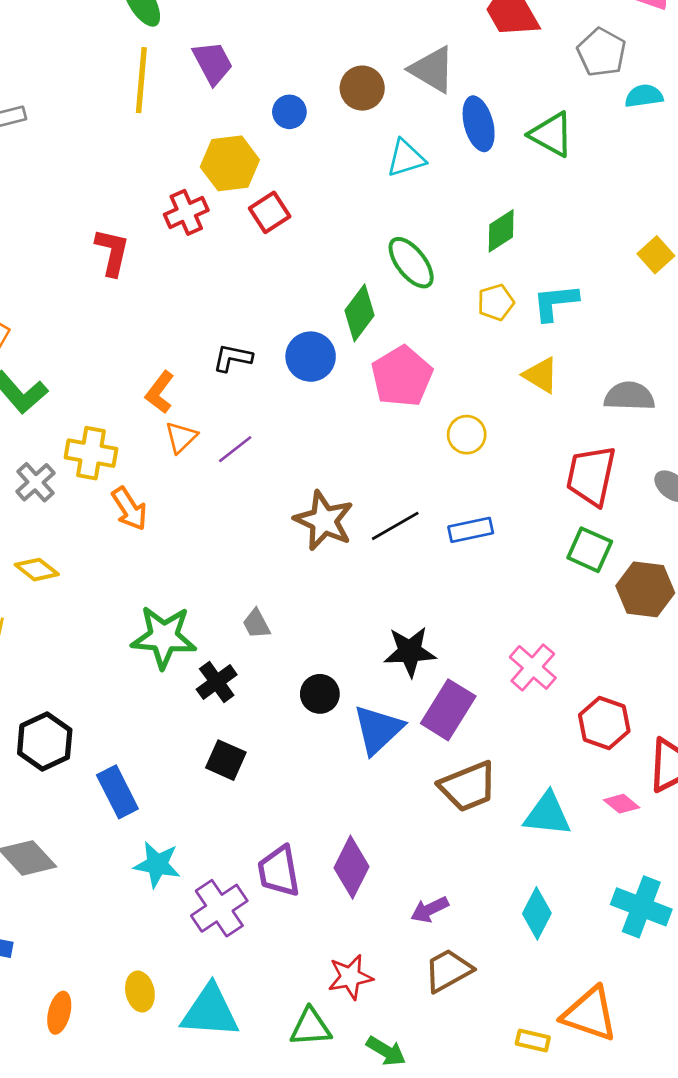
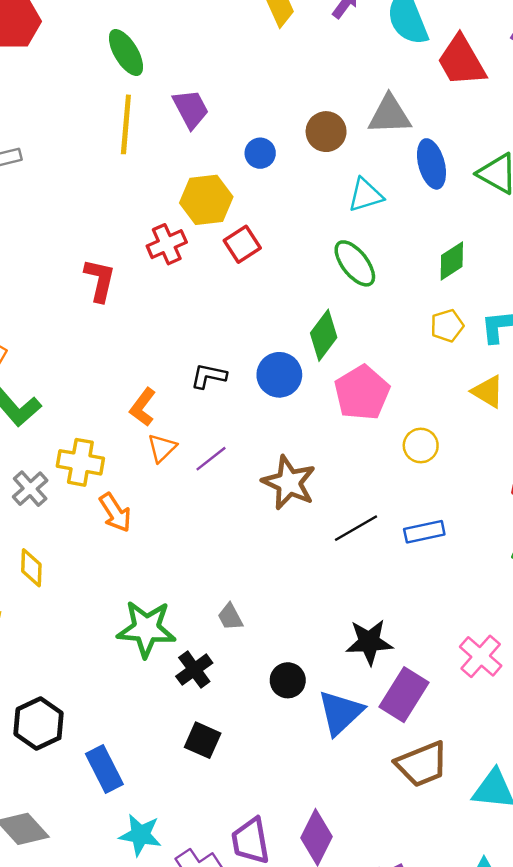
gray triangle: (432, 70) -> (390, 115), turned -33
green ellipse: (411, 263) -> (355, 263), moved
brown star: (324, 521) -> (289, 483), moved
yellow diamond: (37, 570) -> (31, 568), turned 54

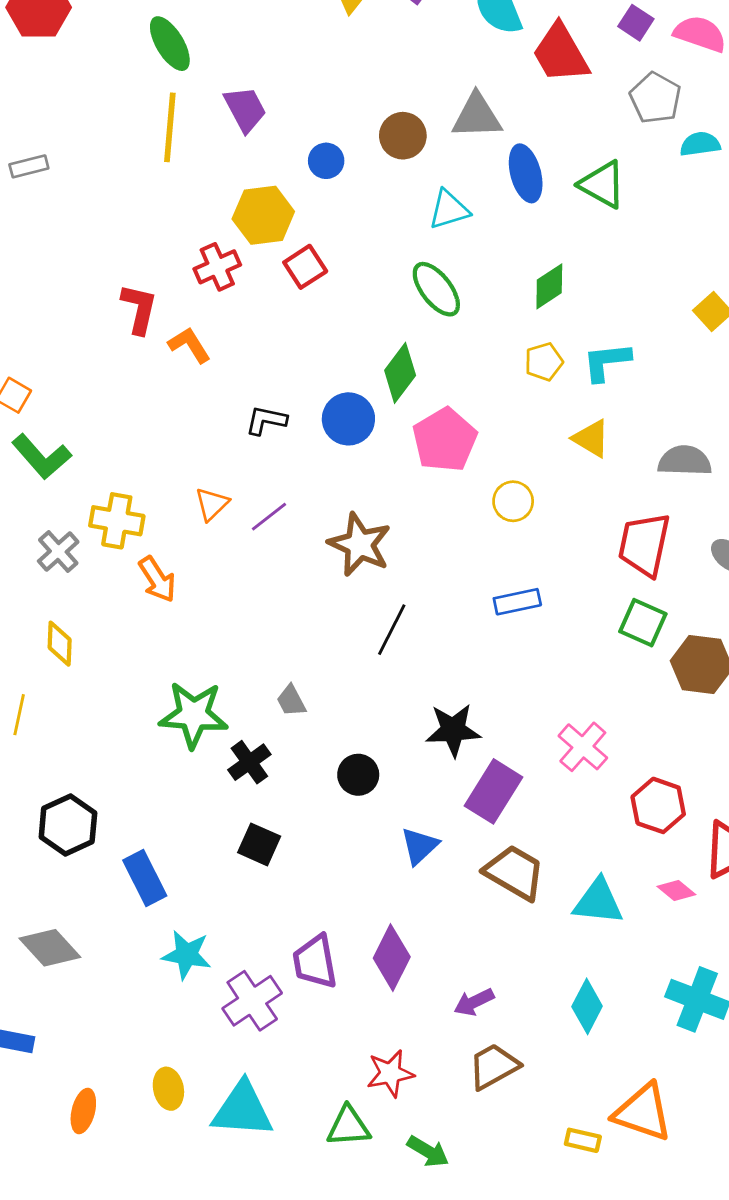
orange L-shape: (143, 407) -> (189, 345), moved, turned 111
black line: (356, 528) -> (392, 630), moved, turned -33
blue triangle: (340, 713) -> (420, 846), moved, size x0.7
brown trapezoid: (422, 764) -> (514, 872), turned -128

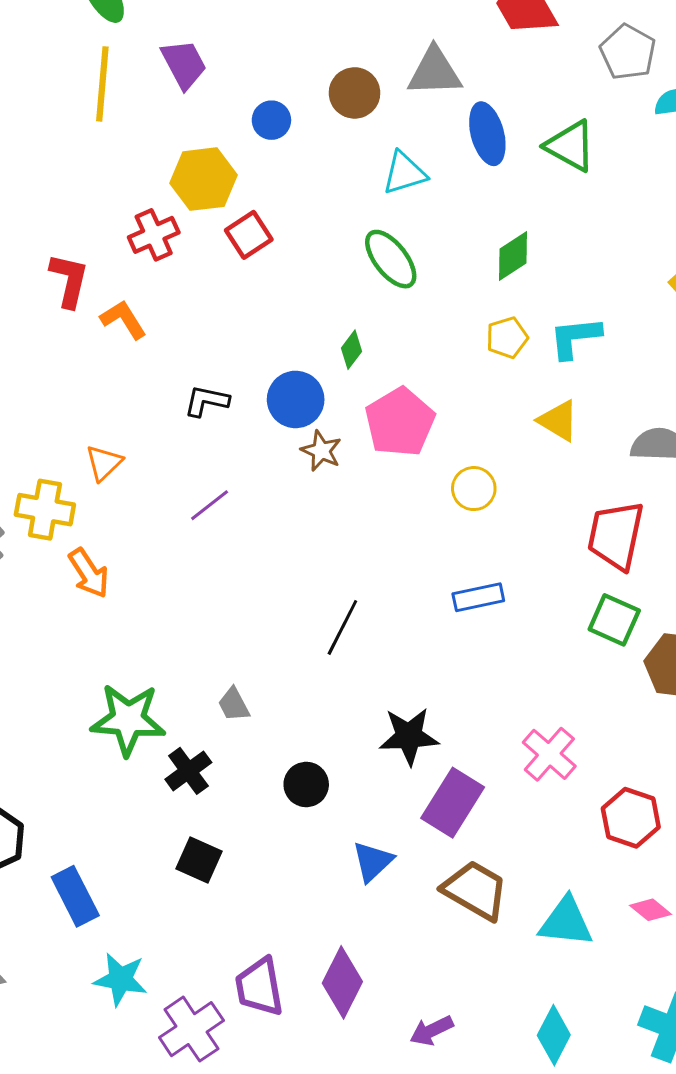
green diamond: (400, 373) -> (351, 350), size x0.6
orange triangle: (212, 504) -> (104, 463), moved
brown star: (360, 545) -> (321, 451), moved, size x0.6

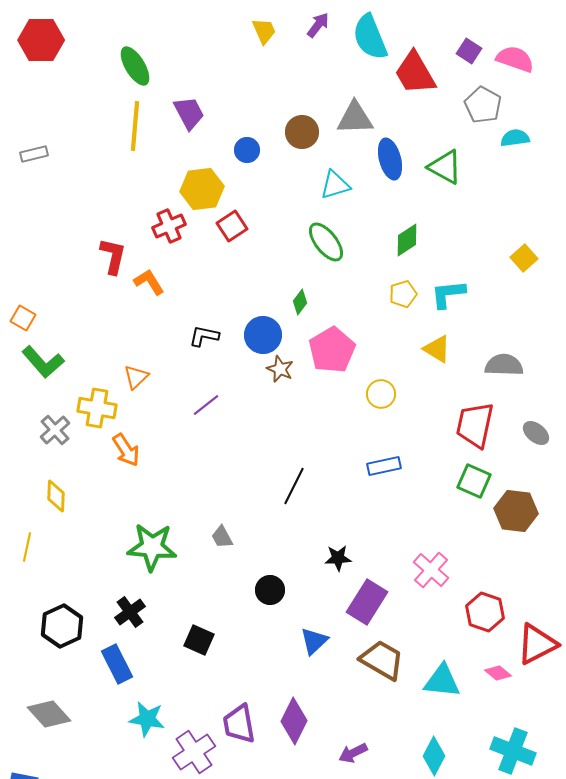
black star: (409, 736) -> (338, 558), size x0.7
black cross: (188, 771) -> (130, 612), moved

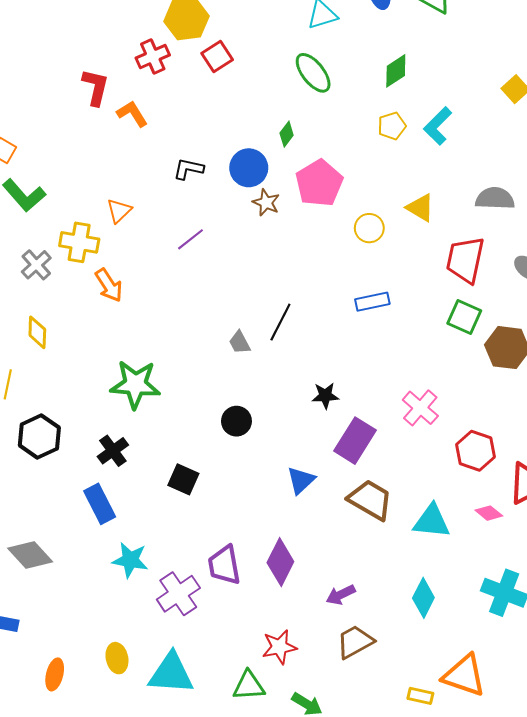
cyan L-shape: (448, 294) -> (438, 126), turned -39
yellow triangle: (437, 349) -> (420, 208), moved
gray trapezoid: (222, 537) -> (240, 342), moved
black circle: (270, 590) -> (236, 421), moved
black hexagon: (62, 626) -> (39, 436), moved

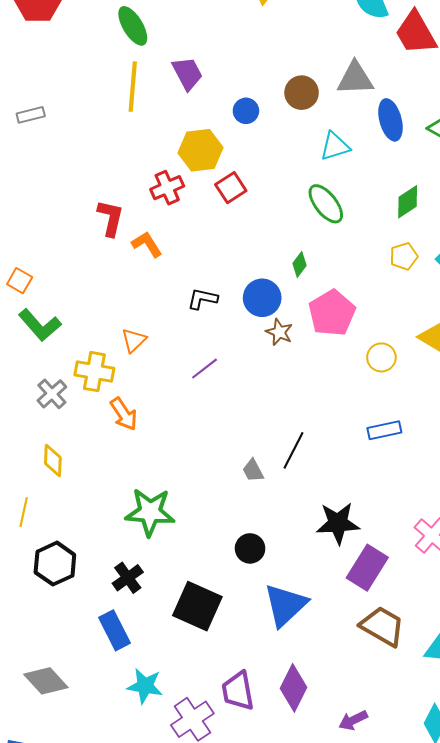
black star: (325, 396) -> (338, 523), size x1.6
black square: (183, 479) -> (197, 606), size x1.6
blue triangle: (301, 480) -> (285, 605), moved, size x1.6

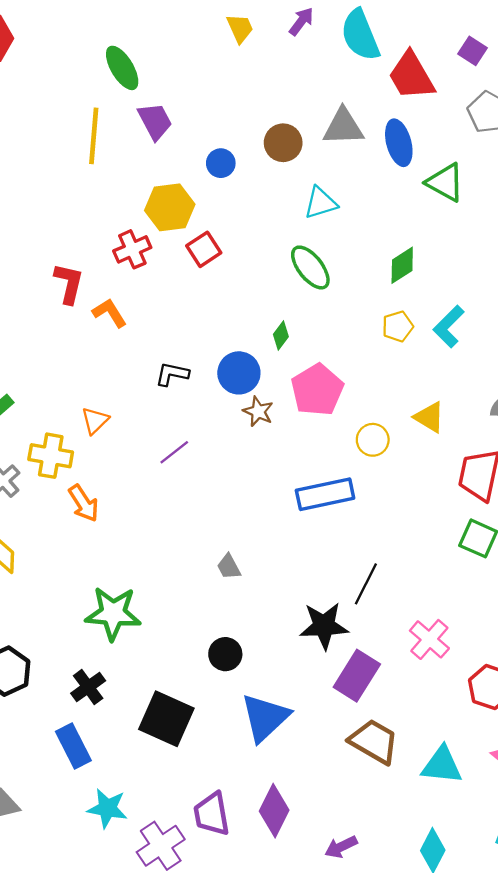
green ellipse: (133, 26) -> (122, 68), moved
blue ellipse: (391, 120) -> (399, 143), moved
blue rectangle: (384, 430) -> (325, 494), moved, size x1.5
black line: (293, 450) -> (366, 584), moved

